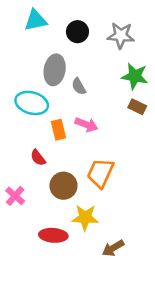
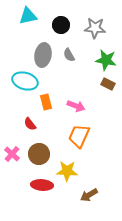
gray semicircle: (79, 86) -> (69, 55), moved
pink arrow: (86, 125) -> (76, 106), moved
brown circle: (63, 186) -> (39, 154), moved

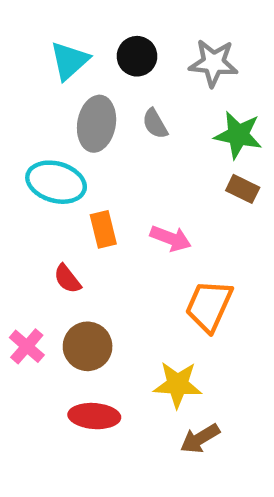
cyan triangle: (28, 16) -> (70, 61), moved, turned -30
orange trapezoid: (79, 136) -> (209, 306), moved
yellow star: (67, 171) -> (177, 385), moved

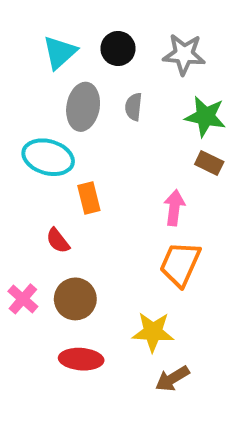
gray semicircle: (155, 124) -> (134, 107), turned 36
pink arrow: (171, 238) -> (174, 208), moved, turned -104

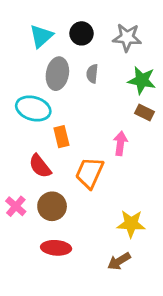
red semicircle: (58, 241) -> (40, 166), size x1.4
orange trapezoid: (180, 264) -> (90, 173), moved
yellow star: (153, 332) -> (131, 224), moved

